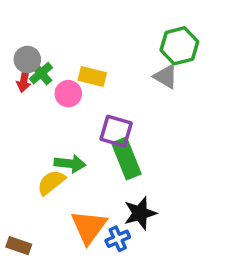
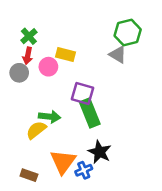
gray circle: (27, 59) -> (19, 73), moved
green cross: (41, 73) -> (29, 36), moved
red arrow: (24, 80) -> (28, 56), moved
black star: (140, 213) -> (100, 152), turned -30
brown rectangle: (19, 246) -> (29, 175), moved

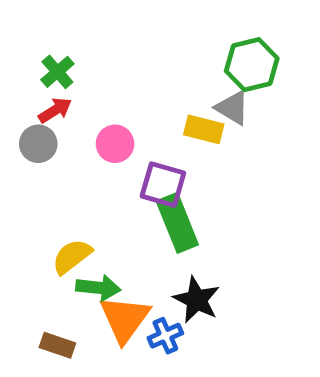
yellow rectangle: (65, 55) -> (204, 129), moved
red arrow: (28, 56) -> (55, 110), turned -133
pink circle: (48, 67) -> (115, 144), moved
green arrow: (50, 117) -> (98, 288), moved

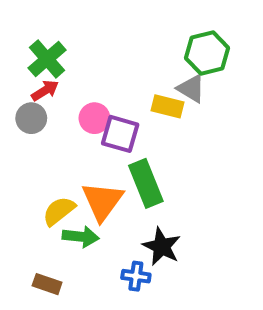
green cross: (57, 72) -> (47, 59), size x1.4
purple square: (163, 185) -> (120, 134), moved
orange triangle: (125, 319) -> (102, 201), moved
blue cross: (165, 336) -> (136, 276), turned 32

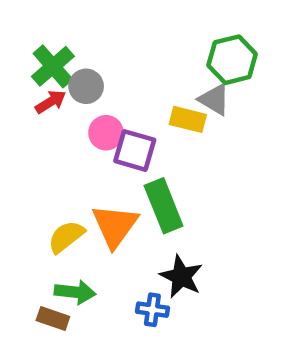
gray circle: (31, 118) -> (86, 86), moved
green arrow: (81, 237) -> (75, 292), moved

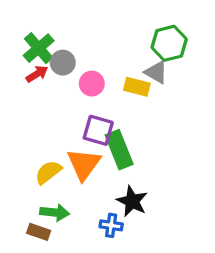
pink circle: (106, 133) -> (92, 84), moved
purple square: (135, 150) -> (98, 130), moved

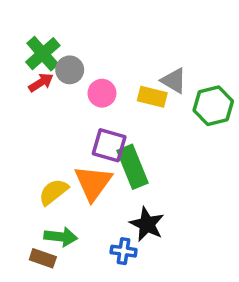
green hexagon: (169, 43) -> (213, 106), moved

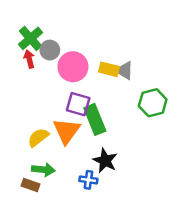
gray triangle: (174, 81) -> (124, 71), moved
red arrow: (41, 82) -> (29, 59), turned -72
pink circle: (102, 93) -> (73, 67), size x1.5
green hexagon: (213, 106) -> (153, 103), moved

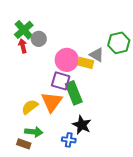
pink circle: (73, 67) -> (67, 60), moved
yellow rectangle: (109, 69) -> (86, 63), moved
green hexagon: (153, 103) -> (119, 43), moved

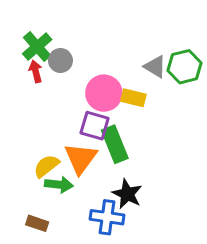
gray triangle: (97, 55) -> (155, 67), moved
green arrow: (34, 132) -> (59, 185), moved
blue cross: (69, 140) -> (107, 217), size x1.5

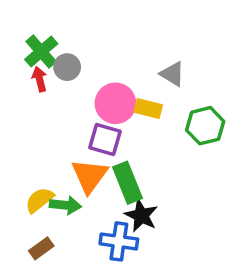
green hexagon: (185, 67) -> (205, 126), moved
green rectangle: (115, 144) -> (127, 183), moved
yellow semicircle: (46, 166) -> (39, 200), moved
brown rectangle: (37, 223) -> (41, 248), turned -55

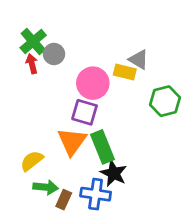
yellow rectangle: (148, 108) -> (125, 72), moved
green arrow: (65, 205) -> (46, 187), moved
brown rectangle: (41, 248) -> (64, 200), moved, turned -30

